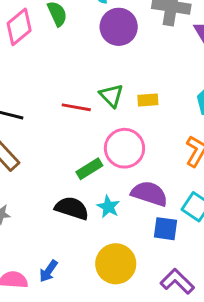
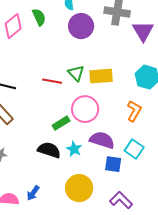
yellow rectangle: (148, 100) -> (101, 76), size x1.6

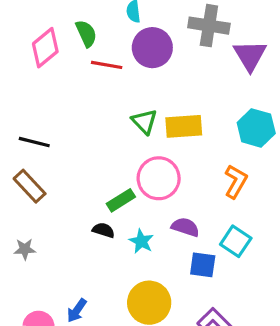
red line: (52, 81) -> (107, 65), moved
purple semicircle: (102, 140) -> (185, 227), size x0.7
black semicircle: (49, 150) -> (104, 230), moved, size x0.6

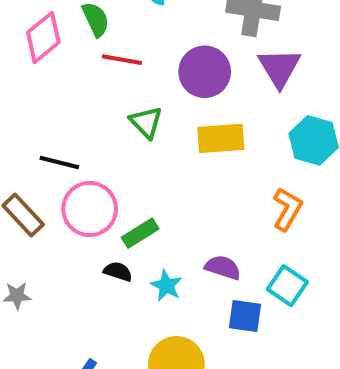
purple circle: (152, 48) -> (205, 72), moved
purple triangle: (250, 56) -> (279, 68), moved
green triangle: (144, 122) -> (146, 122), moved
black line: (34, 142) -> (59, 163), moved
pink circle: (159, 178) -> (90, 209), moved

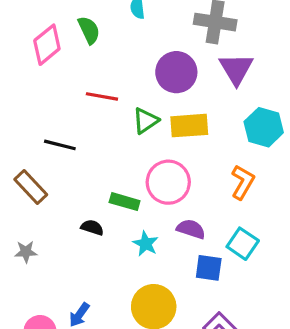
red line: (122, 60) -> (102, 96), moved
green triangle: (146, 122) -> (146, 121), moved, turned 40
pink circle: (90, 209) -> (168, 182), moved
green rectangle: (140, 233) -> (125, 202), turned 48
black semicircle: (118, 272) -> (92, 227), moved

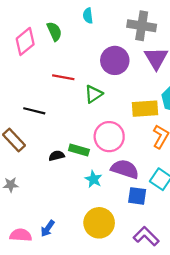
yellow rectangle: (189, 126) -> (145, 109), moved
black semicircle: (92, 227) -> (57, 156), moved, turned -32
purple semicircle: (191, 229) -> (125, 169), size x1.4

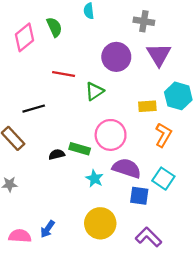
gray cross: (142, 26) -> (144, 21), size x0.7
yellow rectangle: (145, 109) -> (147, 106), size x0.7
black line: (34, 111) -> (34, 109), turned -30

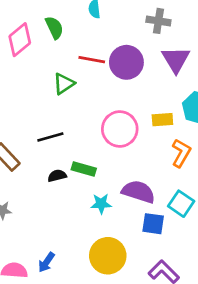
red line: (64, 74) -> (92, 60), moved
green triangle: (95, 91) -> (64, 84), moved
black line: (34, 109) -> (50, 137), moved
pink circle: (111, 135) -> (120, 129), moved
cyan star: (95, 179) -> (101, 204), turned -30

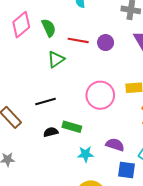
green semicircle: (54, 28) -> (49, 28), moved
purple circle: (126, 62) -> (106, 43), size x0.6
purple semicircle: (138, 192) -> (115, 145), size x0.7

